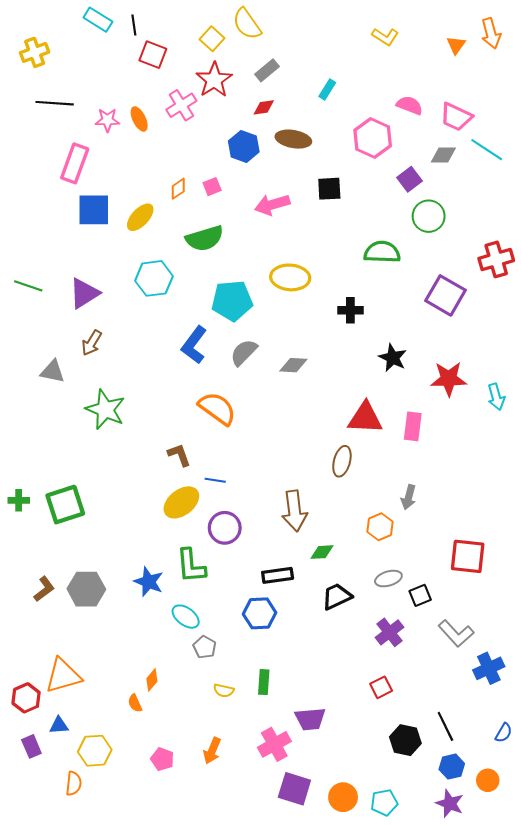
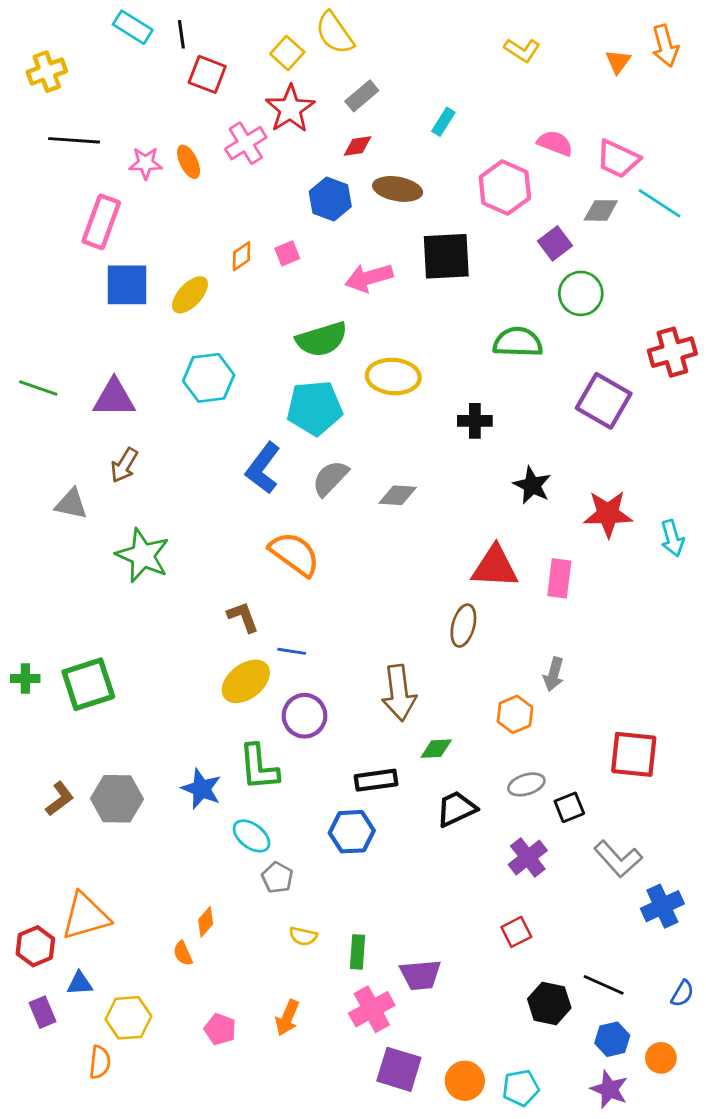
black square: (329, 189) -> (446, 256), size x1.5
green semicircle: (205, 238) -> (322, 339), moved
purple triangle: (84, 293) -> (114, 398), turned 32
green rectangle: (264, 682) -> (357, 952), moved
black line: (445, 726) -> (604, 985), turned -40

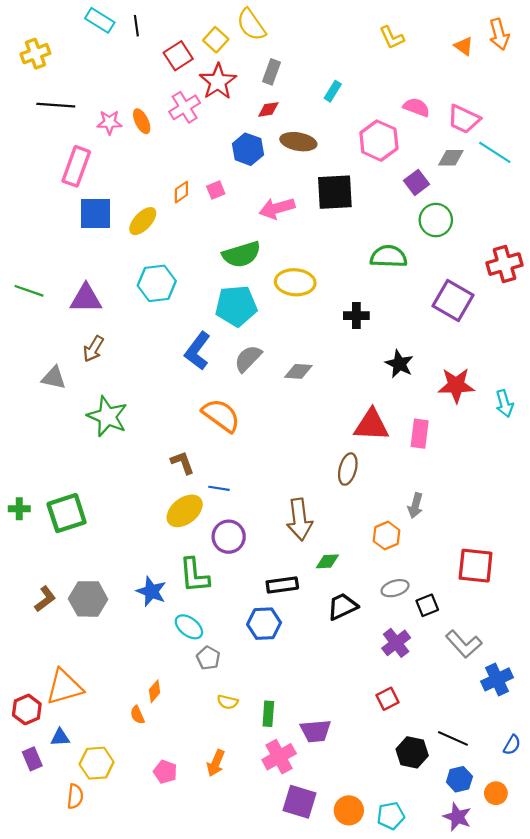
yellow L-shape: (522, 50) -> (392, 38), turned 32
orange triangle: (618, 62) -> (464, 46), turned -30
red square: (207, 74) -> (178, 56), moved, turned 36
gray rectangle: (362, 96) -> (272, 72), turned -30

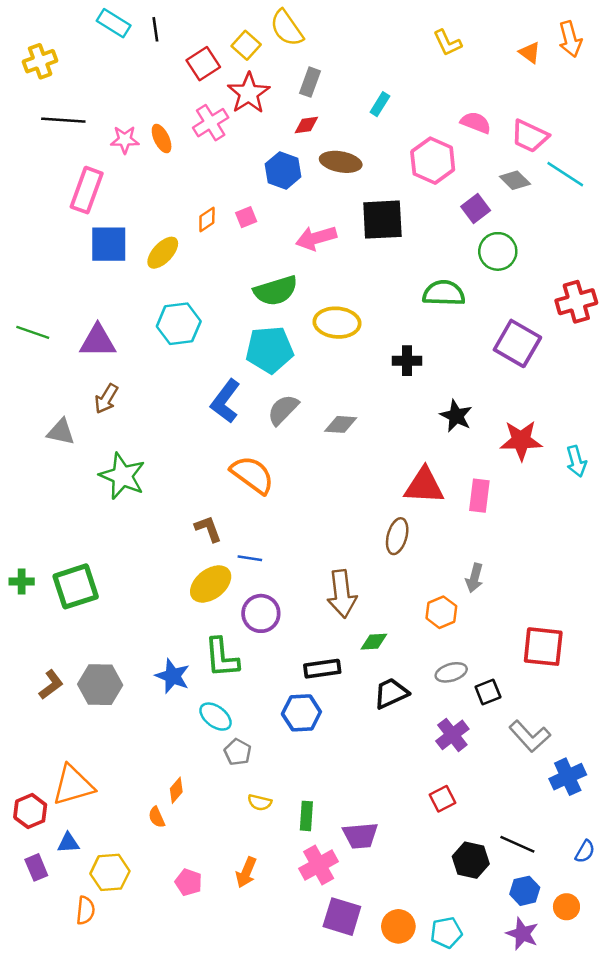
gray diamond: (451, 158) -> (515, 180), turned 44

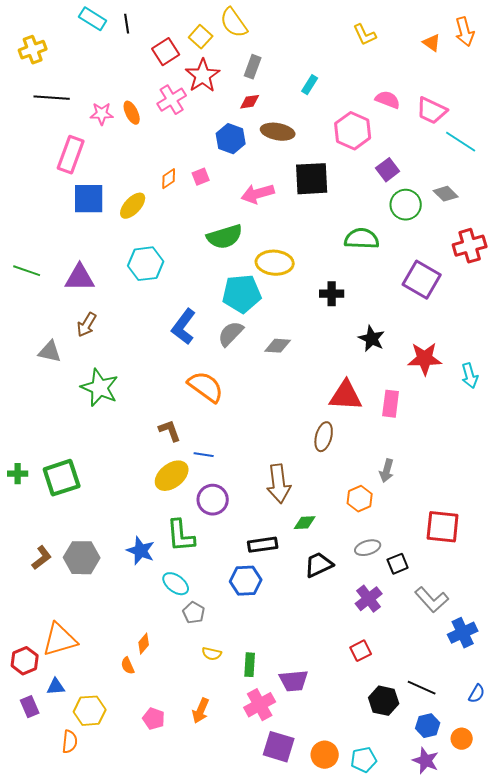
gray diamond: (515, 180) -> (446, 194), moved
cyan pentagon: (270, 350) -> (242, 294), moved

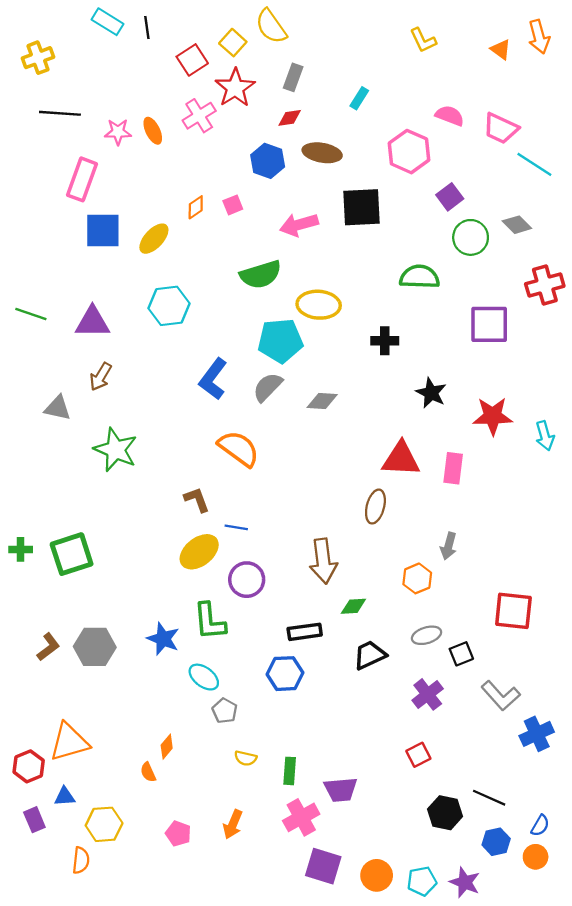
purple square: (422, 280) -> (489, 324), turned -30
blue semicircle: (477, 694) -> (540, 826), moved
purple star: (426, 761) -> (465, 882), moved

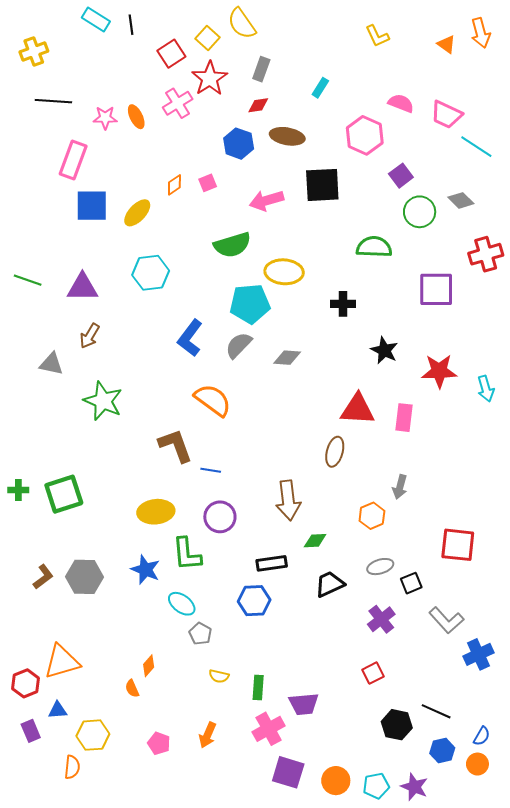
brown L-shape: (197, 500) -> (175, 446), size x1.5
yellow ellipse: (199, 552) -> (156, 512), moved, turned 32

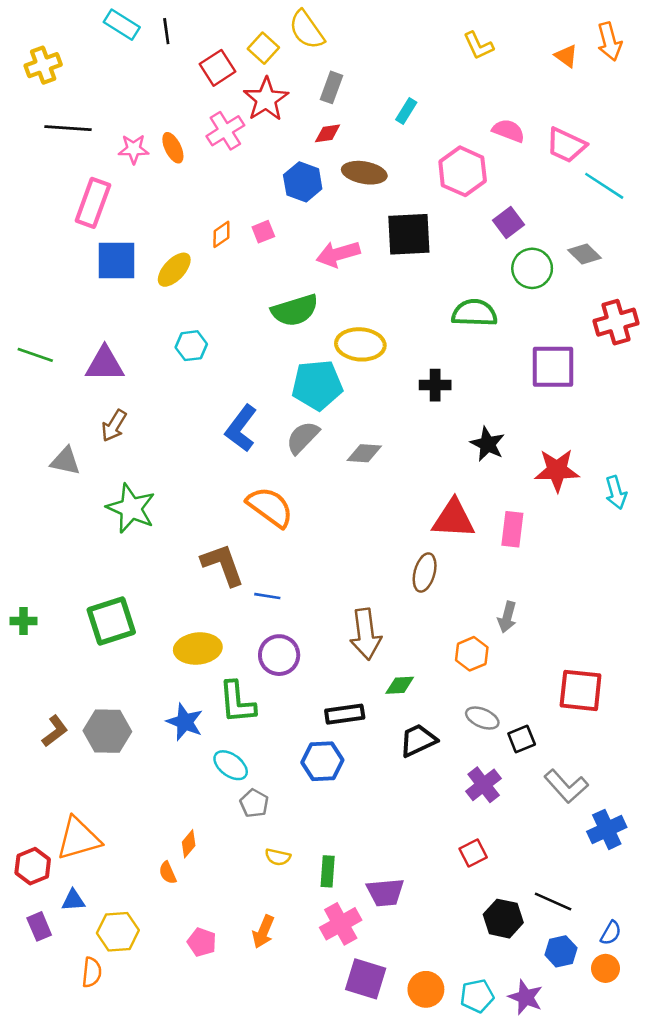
cyan hexagon: (151, 273) -> (191, 346), size x0.7
green square: (64, 494) -> (111, 621), moved
gray ellipse: (380, 567) -> (482, 718), turned 40

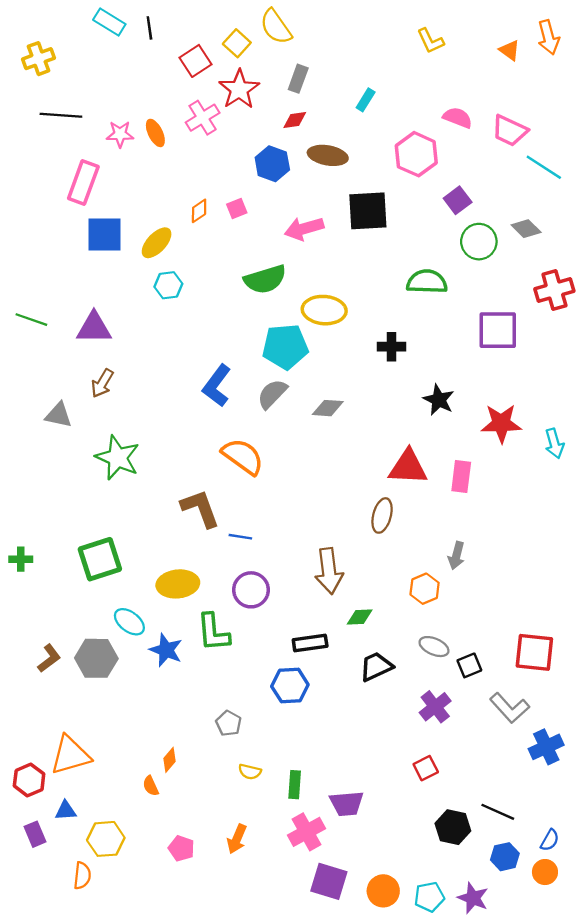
cyan hexagon: (191, 346) -> (168, 285), moved
red square: (581, 690) -> (534, 652), moved
cyan ellipse: (231, 765) -> (129, 622), moved

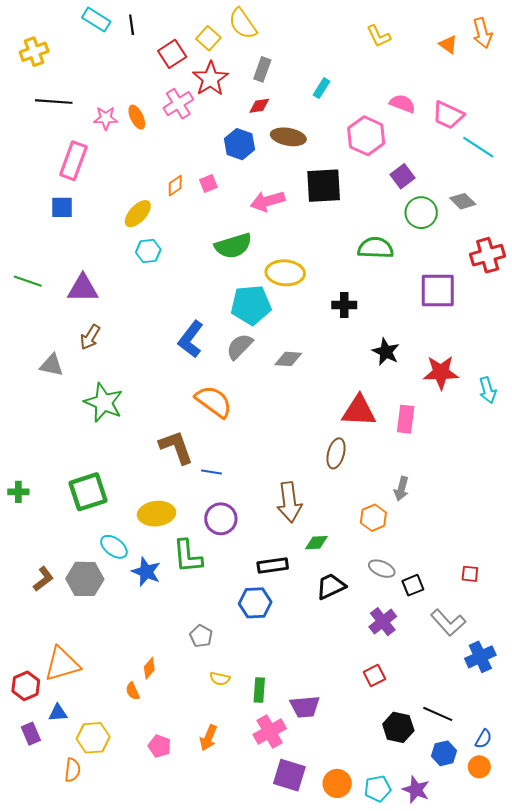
blue square: (105, 235) -> (62, 207), moved, size x0.7
red square: (534, 652) -> (470, 574), size x0.5

